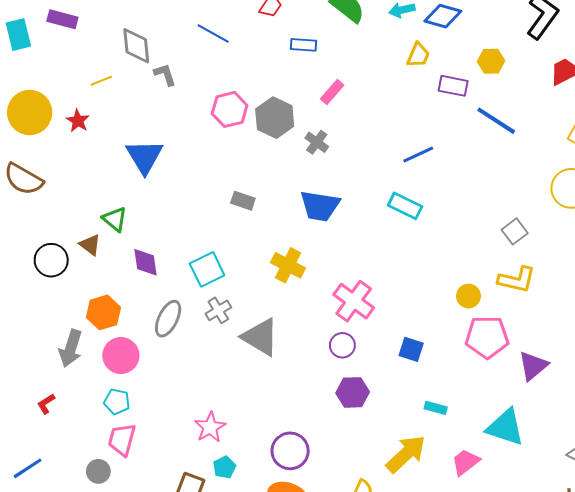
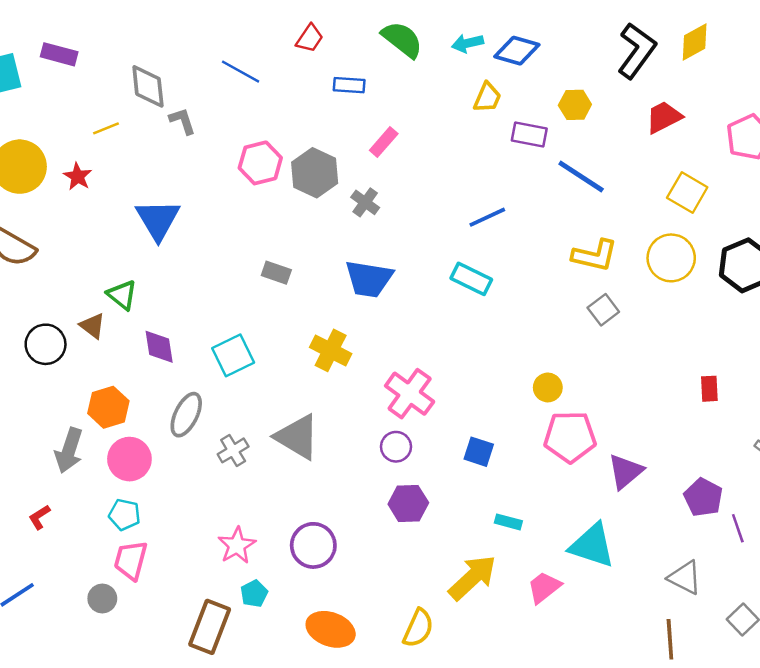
yellow L-shape: (517, 280) -> (595, 255), moved
gray cross: (218, 310) -> (233, 450), moved
purple circle: (290, 451) -> (313, 545), moved

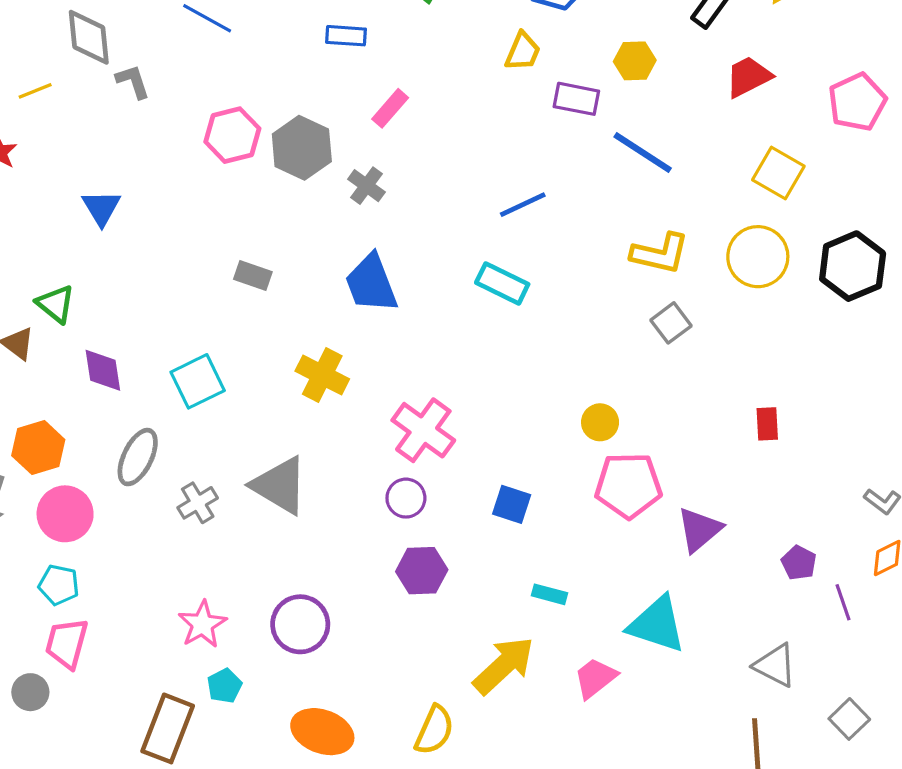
blue triangle: (158, 220) -> (101, 208), size x0.7
blue trapezoid: (369, 279) -> (371, 283), turned 60
red rectangle: (709, 389) -> (767, 424), moved
purple pentagon: (703, 497) -> (799, 563), size x0.7

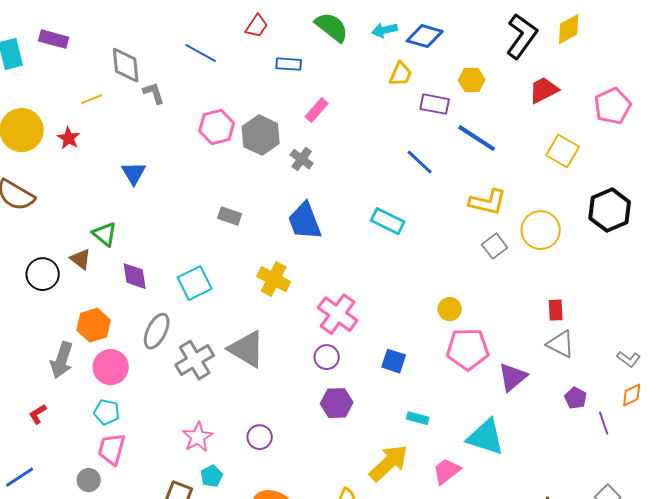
blue line: (523, 205) -> (420, 162), moved, turned 68
yellow circle: (758, 257) -> (541, 230), moved
gray cross: (198, 503) -> (195, 360), size x1.5
purple circle: (300, 624) -> (260, 437), size x0.7
gray triangle: (775, 665) -> (561, 344), moved

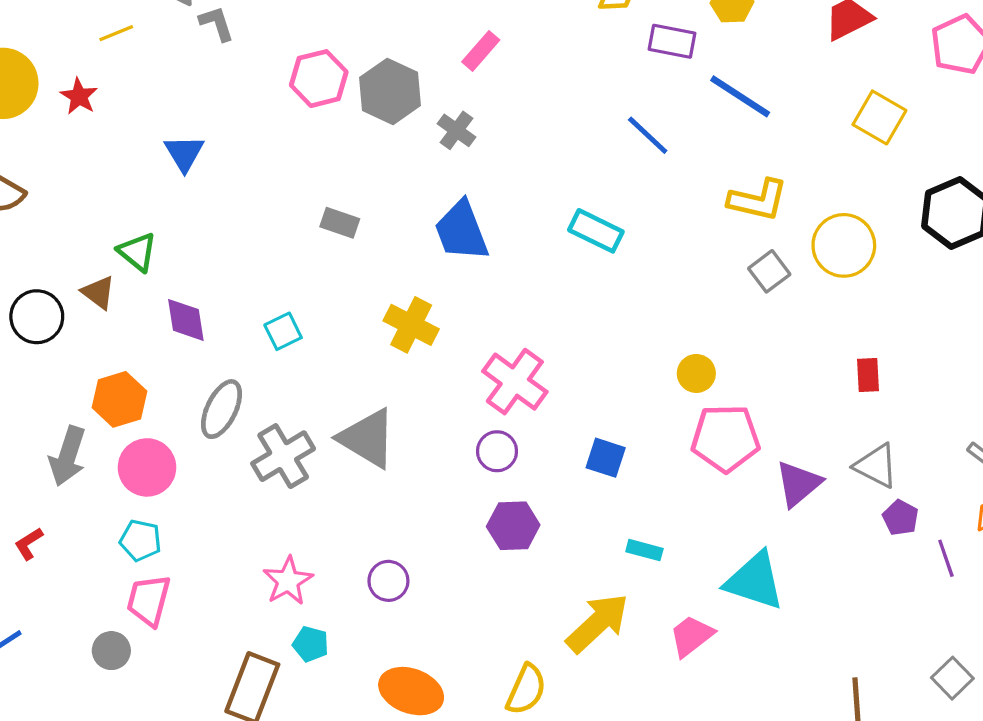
cyan square: (195, 283) -> (283, 331), size x0.7
gray triangle: (561, 344) -> (876, 466), moved
cyan pentagon: (212, 476) -> (311, 644), turned -30

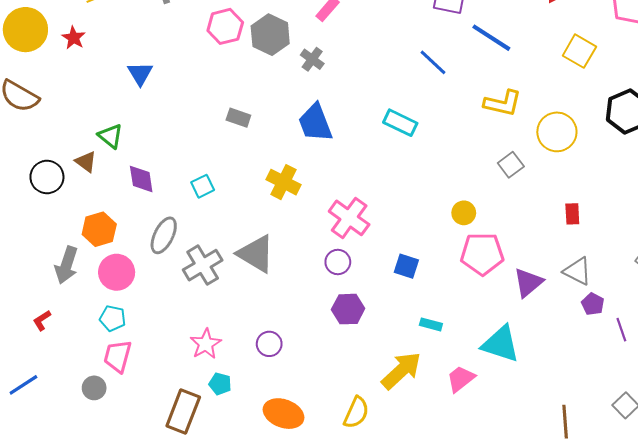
gray square: (769, 271) -> (511, 165), moved

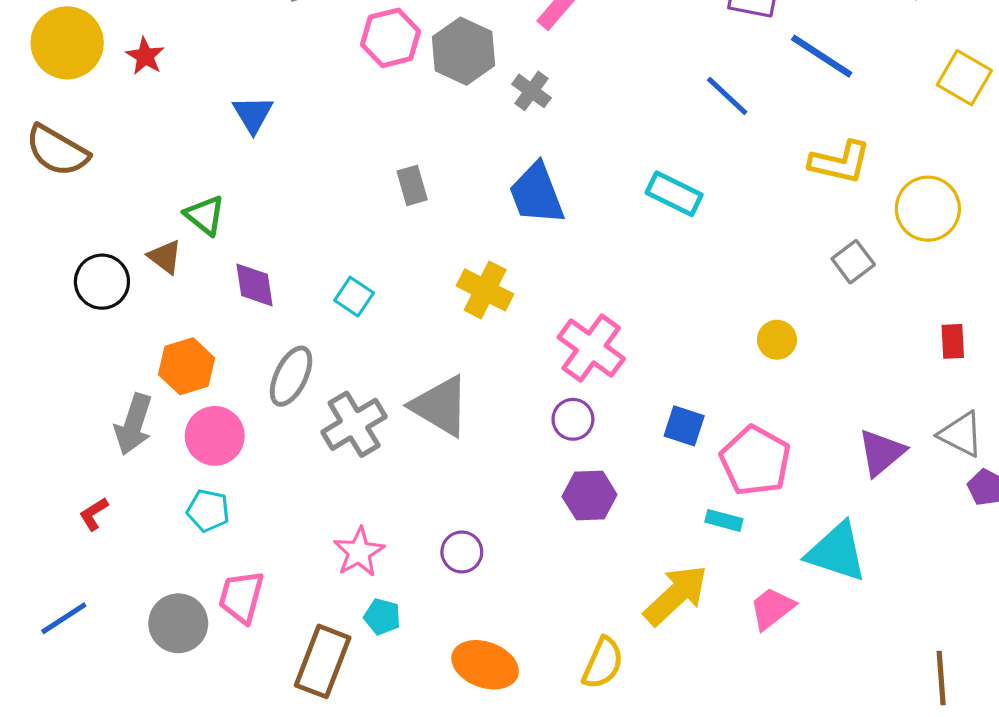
gray rectangle: (238, 118) -> (412, 185), turned 55
cyan square: (203, 186) -> (354, 297), turned -30
pink pentagon: (482, 254) -> (755, 461), moved, turned 30
pink trapezoid: (118, 356) -> (241, 597), moved
gray circle: (94, 388) -> (178, 623), size x1.5

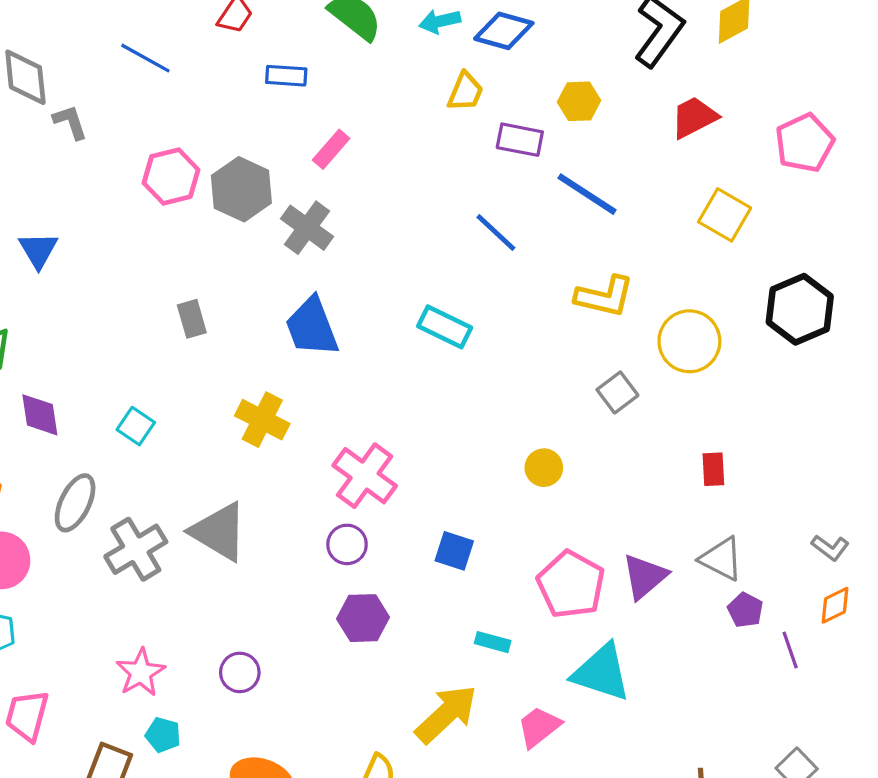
gray cross: (531, 91) -> (307, 228), size x1.4
pink pentagon: (755, 461) -> (571, 584), moved

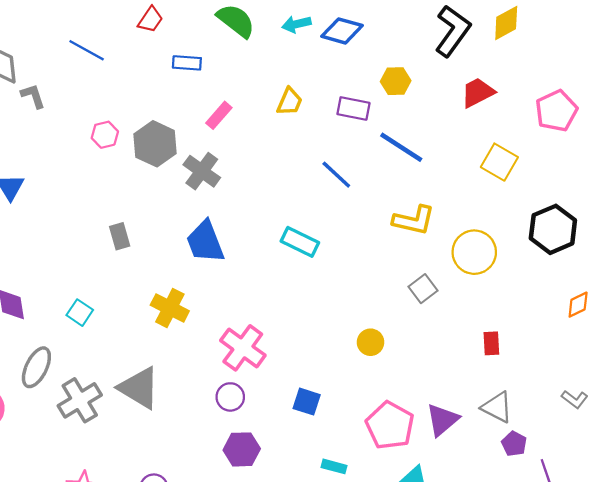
yellow trapezoid: (465, 92) -> (290, 102), moved
pink hexagon: (171, 176) -> (105, 135), size x0.7
orange diamond: (835, 605) -> (578, 305), moved

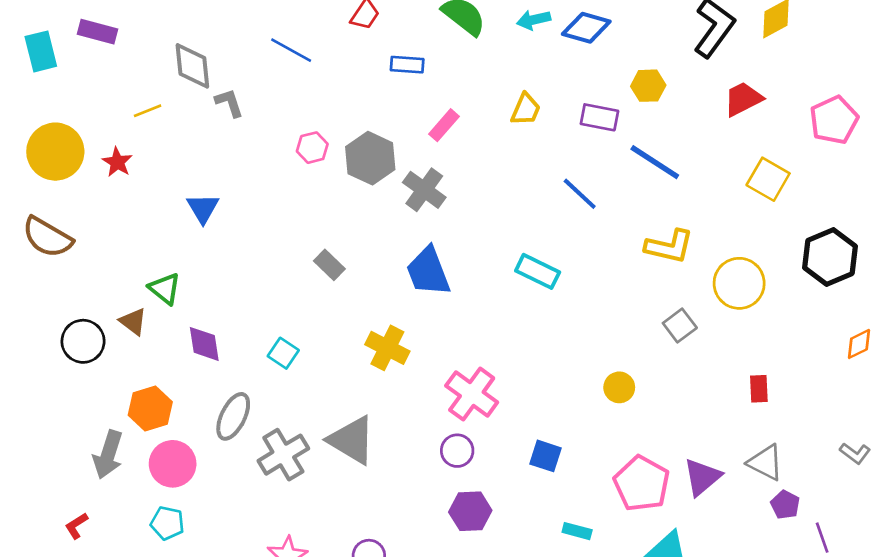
gray rectangle: (120, 236) -> (329, 265), turned -30

